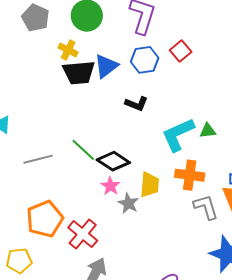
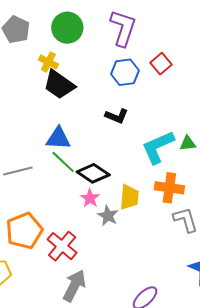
blue triangle: (106, 66) -> (58, 138), moved, turned 40
black trapezoid: (79, 73) -> (59, 85), turned 40

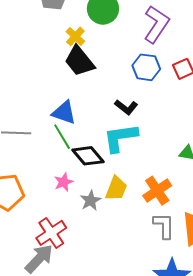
cyan L-shape: (158, 147) -> (120, 138), moved
orange cross: (169, 188) -> (157, 191), turned 32
pink star: (90, 198) -> (64, 182), moved
red cross: (62, 246) -> (51, 233), moved

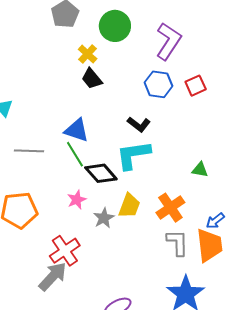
black trapezoid: (79, 61) -> (92, 79), size x0.7

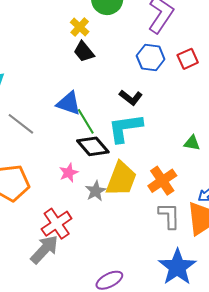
gray line: (29, 151) -> (21, 124), turned 36
green line: (75, 154) -> (86, 121), moved
yellow trapezoid: (129, 206) -> (121, 179), size x1.4

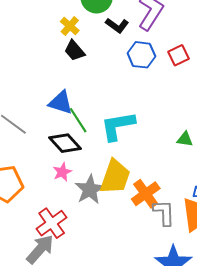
black L-shape: (131, 97) -> (117, 25), moved
black diamond: (93, 146) -> (65, 143), moved
orange cross: (162, 181) -> (146, 194), moved
gray star: (96, 191) -> (90, 190), size x1.4

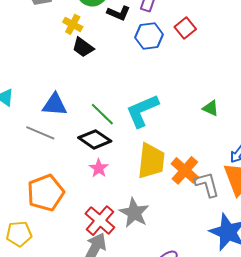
blue triangle: (61, 103) -> (55, 105), moved
green triangle: (185, 139) -> (211, 108), turned 30
gray star: (90, 190) -> (134, 213), moved

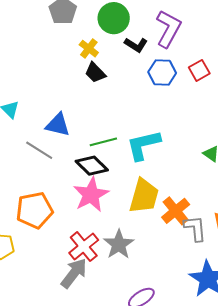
green line: (102, 114) -> (103, 142), turned -68
pink star: (99, 168) -> (91, 195), size x1.8

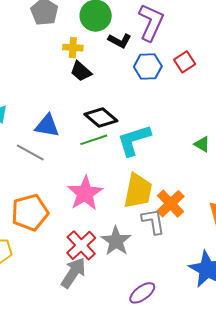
yellow cross: (89, 49) -> (73, 48), turned -30
black diamond: (92, 166) -> (101, 117), moved
gray L-shape: (195, 228) -> (153, 221), moved

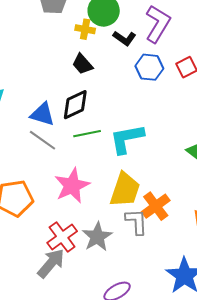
yellow cross: (73, 48) -> (85, 29), moved
black diamond: (101, 117) -> (75, 105), moved, turned -72
gray line: (30, 152) -> (42, 140), moved

